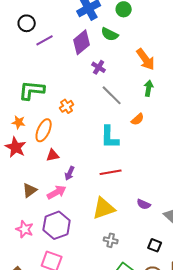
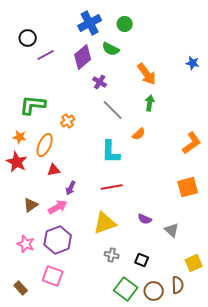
black square: (155, 245) -> (142, 260), moved

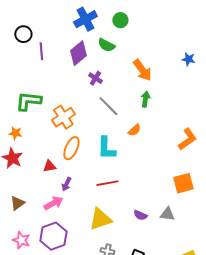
purple line: (46, 55) -> (41, 51), turned -66
orange cross: (68, 121) -> (63, 117), size x1.6
orange ellipse: (45, 145) -> (71, 148), moved
brown triangle: (31, 205) -> (17, 203), moved
gray triangle: (172, 230) -> (167, 214), moved, turned -35

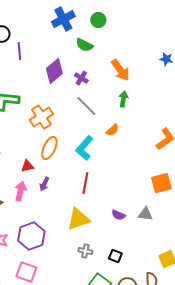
purple diamond: (78, 53) -> (54, 71), moved
purple cross: (95, 78) -> (81, 78), moved
cyan L-shape: (106, 148) -> (84, 148), turned 40
red line: (107, 183) -> (85, 183), turned -70
pink arrow: (53, 203) -> (20, 191), moved, turned -48

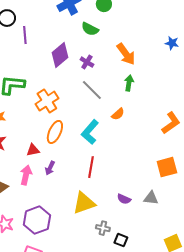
gray cross: (85, 251) -> (103, 228), moved

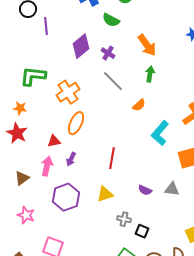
cyan L-shape: (90, 132) -> (160, 133), moved
yellow triangle: (84, 203) -> (105, 194), size x0.7
purple hexagon: (37, 220) -> (66, 197), moved

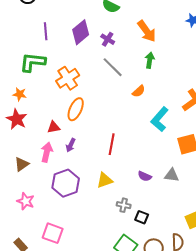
purple line: (46, 26) -> (46, 31), moved

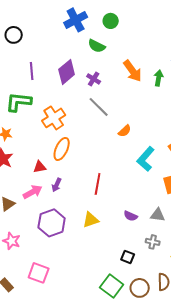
green arrow: (150, 60) -> (159, 78), moved
pink arrow: (47, 152) -> (33, 192), turned 48
gray cross: (124, 205) -> (153, 242), moved

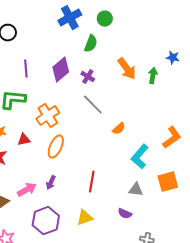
green semicircle: (97, 46) -> (91, 44), turned -96
red triangle: (40, 167) -> (24, 140), moved
gray triangle: (158, 215) -> (136, 190), moved

